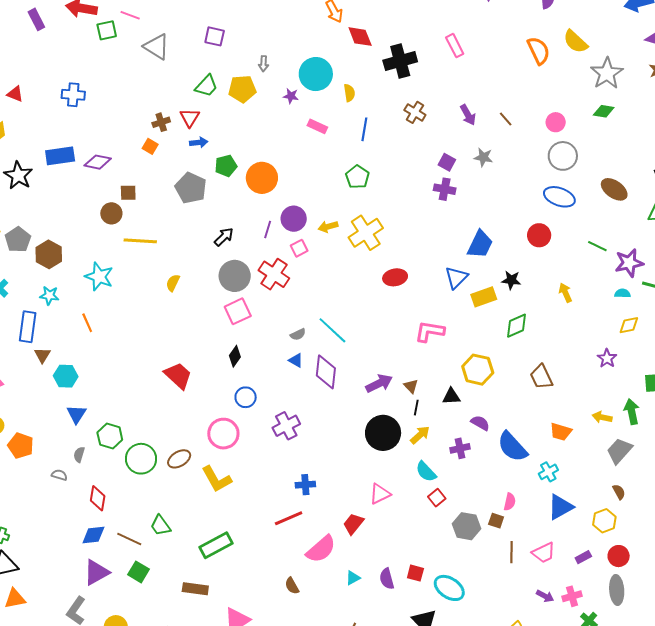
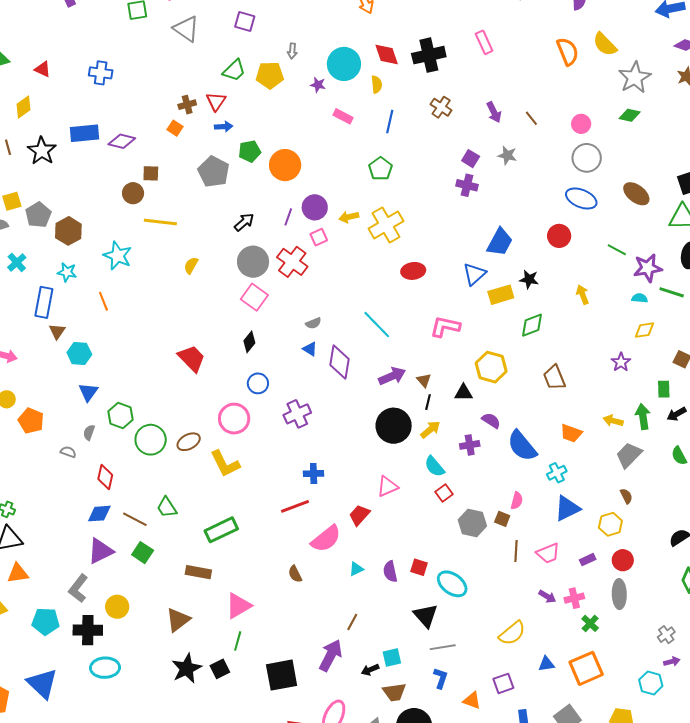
red diamond: (360, 37) -> (387, 55), moved
pink square: (238, 311) -> (254, 297), turned -32
cyan line: (332, 330) -> (377, 325), moved

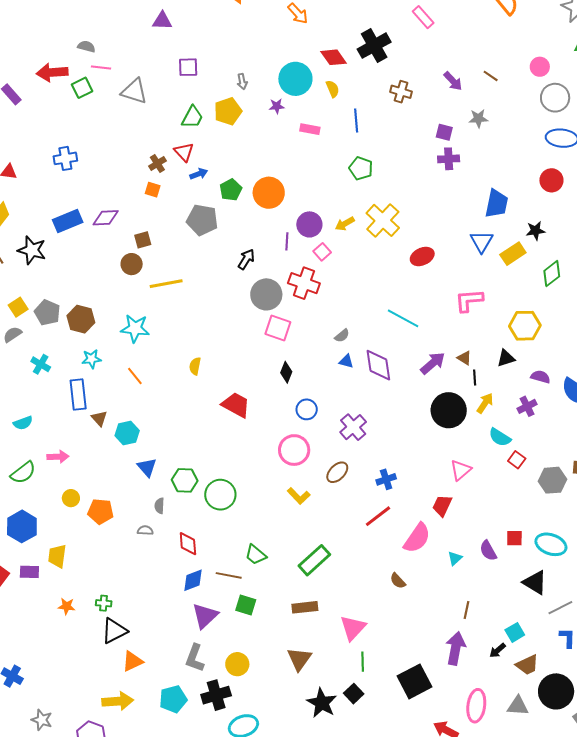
yellow semicircle: (191, 265) -> (195, 366), moved
brown ellipse: (189, 442) -> (337, 472), moved
yellow L-shape: (225, 464) -> (299, 496), size x0.7

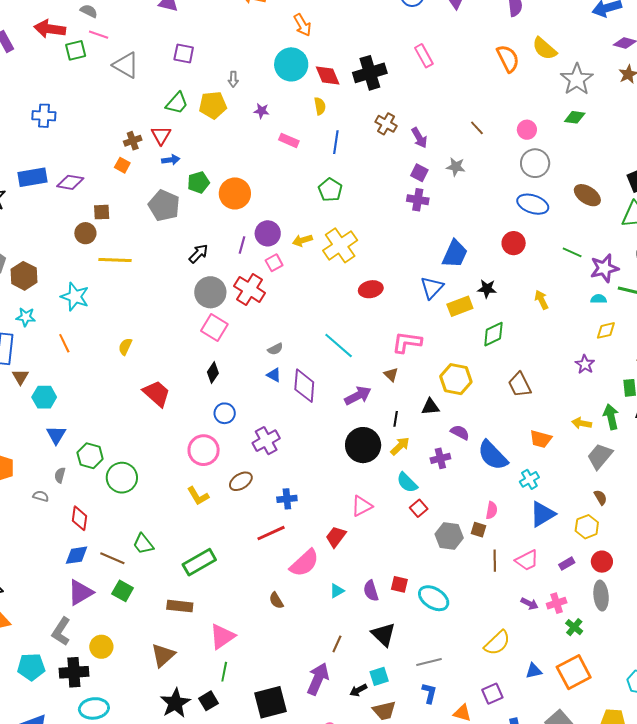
cyan circle: (295, 79) -> (291, 64), moved
purple arrow: (453, 81) -> (419, 138), moved
brown triangle: (464, 358) -> (391, 374), moved
black triangle: (535, 582) -> (384, 634), moved

